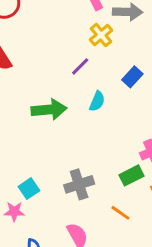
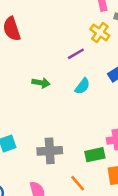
yellow cross: (101, 35) -> (100, 33), turned -30
green arrow: (49, 110) -> (41, 83), size x0.6

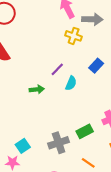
purple line: (76, 54) -> (57, 69), moved
green rectangle: (95, 155) -> (85, 131), moved

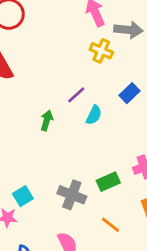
green arrow: (37, 89) -> (47, 120), turned -72
gray cross: (59, 143) -> (72, 195), turned 36

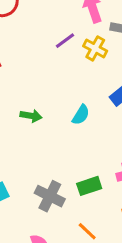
purple line: (76, 95) -> (65, 41), moved
green arrow: (47, 120) -> (31, 116), turned 78

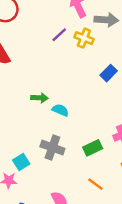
cyan semicircle: (81, 115) -> (60, 110), moved, turned -91
gray cross: (50, 196) -> (52, 148), moved

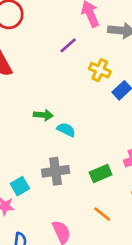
yellow cross: (84, 38) -> (100, 70), moved
gray cross: (52, 148) -> (56, 171), turned -30

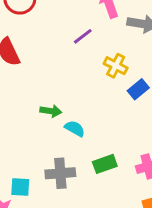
green rectangle: (101, 173) -> (105, 164), moved
cyan square: (20, 186) -> (20, 187), turned 30

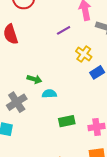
cyan semicircle: (75, 129) -> (49, 94), turned -40
gray cross: (60, 173) -> (17, 102), moved, turned -36

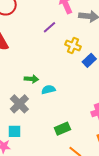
green rectangle: (67, 121) -> (62, 129), moved

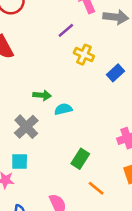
yellow cross: (73, 46) -> (84, 55), moved
green rectangle: (62, 129) -> (80, 159), turned -35

